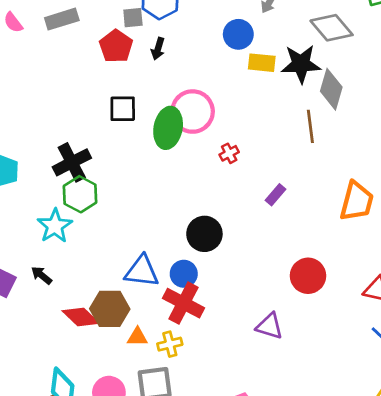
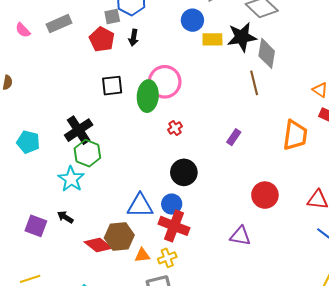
red cross: (229, 153) -> (175, 128), moved

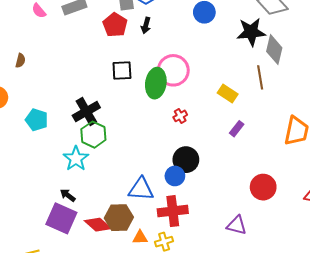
yellow rectangle: (212, 39) -> (228, 93), moved, turned 30
blue circle: (172, 204) -> (175, 176), moved
purple square: (36, 226) -> (61, 218), moved, size x1.4
red cross: (174, 226) -> (173, 211), turned -32

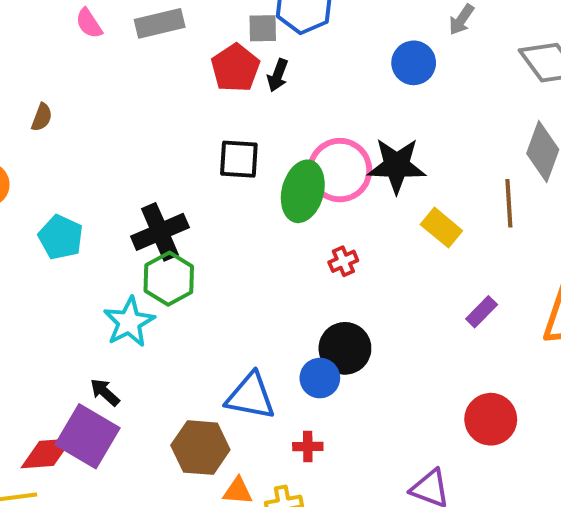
black arrow: (146, 25) -> (278, 75), moved
black star: (251, 32) -> (397, 166), moved
purple rectangle: (237, 129) -> (482, 312), moved
red cross: (173, 211) -> (308, 446), size x0.5
red diamond: (98, 225) -> (46, 453), moved, turned -52

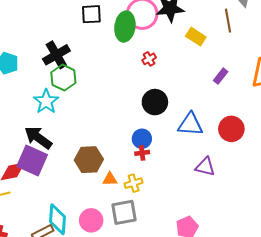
blue circle: (320, 378) -> (142, 139), moved
black arrow: (105, 392) -> (38, 138), size x1.8
blue triangle: (250, 396) -> (190, 124), moved

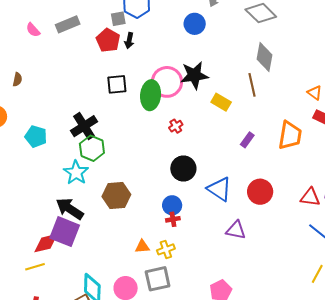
blue triangle: (190, 124) -> (219, 189), turned 32
brown hexagon: (89, 160) -> (116, 195), moved

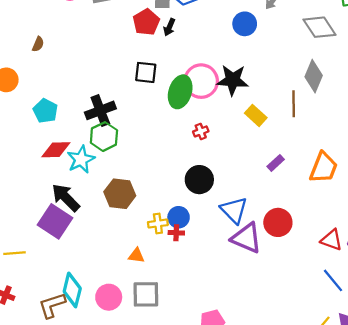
purple triangle: (236, 230) -> (246, 238), moved, size x1.4
red diamond: (46, 243) -> (56, 150), moved
yellow cross: (166, 249) -> (158, 224), moved

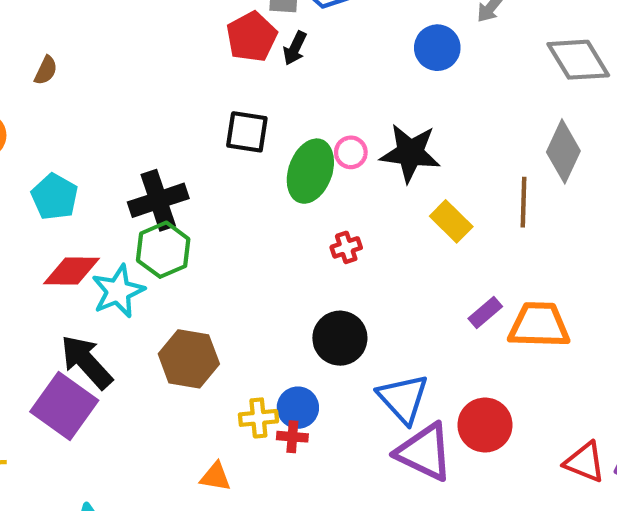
pink circle: (201, 81) -> (351, 152), size x0.5
orange trapezoid: (324, 168) -> (539, 325), moved, turned -112

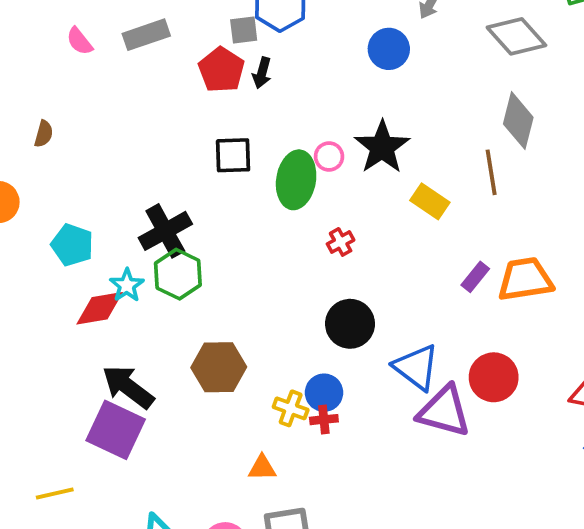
black star: (410, 153) -> (382, 147), turned -30
cyan star: (118, 291) -> (127, 285), moved, size x0.7
yellow cross: (258, 418) -> (291, 408), turned 36

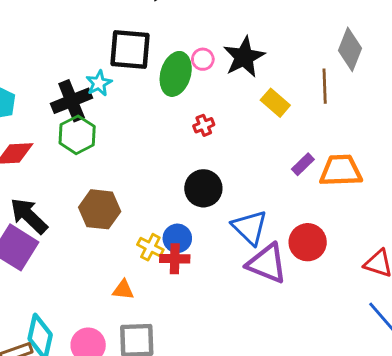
black square: (233, 155) -> (130, 50), size x1.4
cyan star: (127, 285) -> (99, 83), moved
red cross: (324, 420) -> (175, 259), size x1.4

